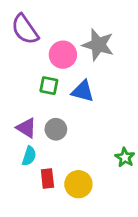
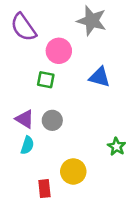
gray star: (98, 45) -> (92, 21), moved
blue triangle: (83, 91) -> (99, 77), moved
red rectangle: (47, 179) -> (44, 189), moved

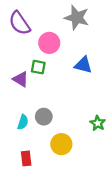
purple triangle: (25, 119) -> (21, 79), moved
gray circle: (52, 120) -> (44, 117), moved
red rectangle: (44, 189) -> (26, 158), moved

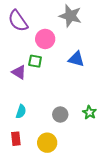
gray circle: (44, 117) -> (60, 114), moved
yellow circle: (61, 144) -> (47, 143), moved
red rectangle: (26, 158) -> (16, 139), moved

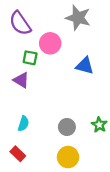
green square: (35, 61) -> (30, 58), moved
red rectangle: (16, 139) -> (18, 154), turned -40
yellow circle: (47, 143) -> (68, 157), moved

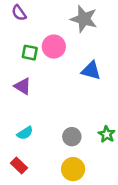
purple semicircle: (20, 23) -> (19, 13), moved, size x0.6
green square: (30, 58) -> (30, 53), moved
cyan semicircle: (23, 124) -> (25, 133), turned 40

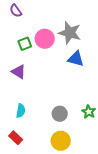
gray star: (84, 19) -> (70, 33), moved
green square: (30, 53) -> (25, 44), turned -32
cyan semicircle: (25, 133) -> (21, 111), turned -48

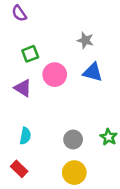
gray star: (70, 33) -> (85, 40), size x0.6
pink circle: (45, 39) -> (55, 75), moved

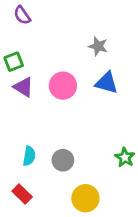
green square: (30, 54) -> (14, 62), moved
purple triangle: (23, 88) -> (24, 87), moved
gray circle: (73, 139) -> (63, 160), moved

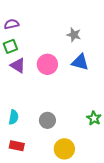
purple semicircle: (22, 15) -> (11, 24), moved, turned 112
cyan semicircle: (29, 156) -> (14, 117), moved
red rectangle: (22, 194) -> (17, 146), turned -32

